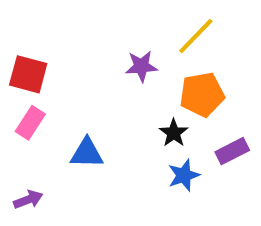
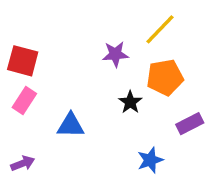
black star: (174, 133) -> (130, 102), moved
blue star: (184, 175) -> (150, 160), moved

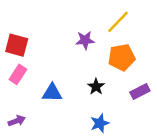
black star: (130, 102) -> (96, 87), moved
blue star: (150, 160) -> (100, 123), moved

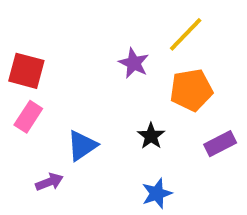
purple star: (85, 40) -> (134, 63), turned 30
blue triangle: (52, 93) -> (82, 146), turned -35
purple arrow: (17, 121) -> (49, 182), moved

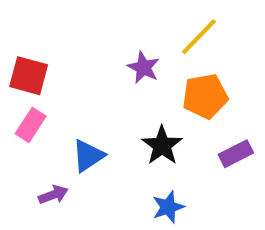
black star: (151, 136) -> (162, 145), size x1.4

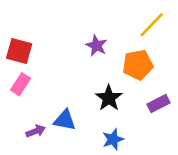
yellow line: (199, 37) -> (152, 25), moved
blue triangle: (88, 156) -> (65, 120), moved, turned 45

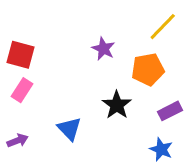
blue triangle: (65, 120) -> (69, 129), turned 35
purple arrow: (36, 131) -> (18, 141), moved
blue star: (113, 139) -> (161, 149), moved, turned -30

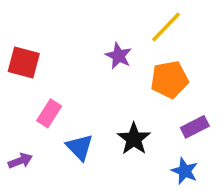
yellow line: (163, 27) -> (166, 27), moved
pink rectangle: (22, 90) -> (49, 113), moved
black star: (117, 105) -> (134, 139), moved

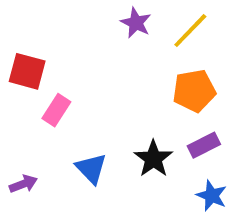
purple star: (119, 56) -> (136, 23), moved
pink rectangle: (49, 113) -> (56, 110), moved
purple rectangle: (195, 127) -> (204, 145), moved

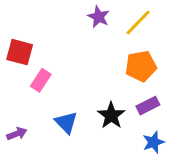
blue star: (212, 196) -> (154, 142), turned 30

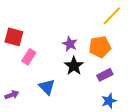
purple star: (99, 17) -> (70, 44), moved
yellow line: (138, 22) -> (112, 16), moved
black star: (111, 115) -> (74, 66), moved

